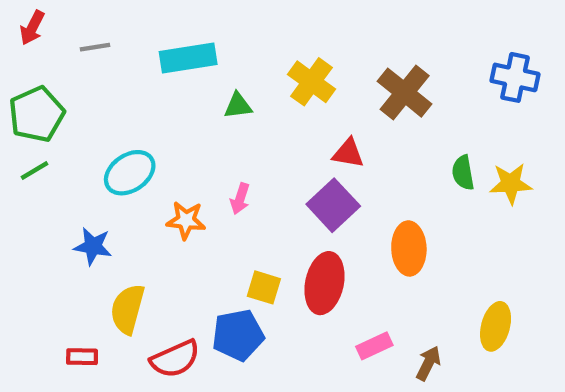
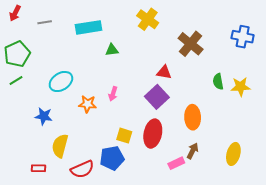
yellow cross: (312, 82) -> (148, 19), moved
brown arrow: (428, 363) -> (193, 151), moved

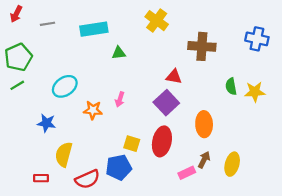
brown cross: (191, 44) -> (202, 46), turned -35
yellow ellipse: (233, 154) -> (232, 164), moved

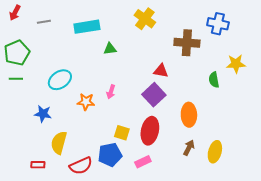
blue cross: (257, 39) -> (218, 24), moved
green line: (17, 85) -> (16, 79), turned 32
yellow star: (255, 92) -> (236, 64), moved
pink rectangle: (187, 173) -> (143, 162), moved

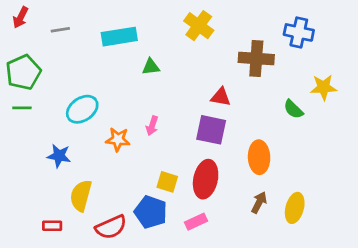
green semicircle: (214, 80) -> (293, 109), turned -35
purple square: (154, 95) -> (211, 130), turned -35
blue pentagon: (110, 155) -> (151, 212), turned 30

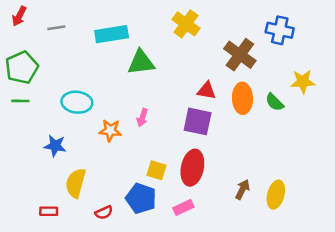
brown cross: (256, 59) -> (240, 55), turned 32
green triangle: (151, 67) -> (141, 62), size x1.6
cyan ellipse: (82, 109) -> (77, 102), turned 40
orange ellipse: (259, 157) -> (242, 98), moved
red semicircle: (111, 227) -> (104, 213), size x0.6

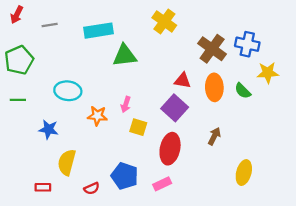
blue cross: (280, 30) -> (247, 44), moved
green line: (20, 101) -> (18, 100), moved
purple square: (198, 121) -> (175, 108), turned 30
yellow square: (156, 170) -> (138, 127), moved
brown arrow: (242, 189) -> (214, 136), moved

